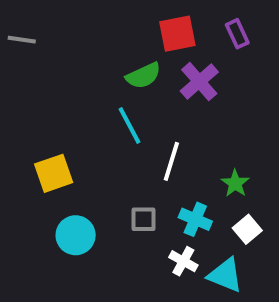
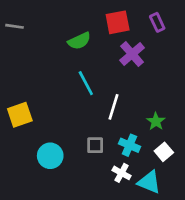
green semicircle: (143, 76) -> (79, 41), moved
yellow square: (54, 173) -> (20, 115), moved

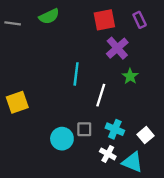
green semicircle: (79, 41) -> (49, 16), moved
cyan line: (86, 83) -> (76, 74), turned 35
green star: (156, 121) -> (130, 76), moved
cyan circle: (50, 156) -> (62, 139), moved

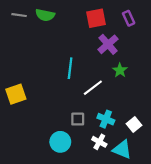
green semicircle: (49, 16) -> (45, 15), turned 36
gray line: (13, 23) -> (19, 15), moved
white line: (101, 95) -> (93, 88), turned 36
cyan circle: (62, 139) -> (60, 142), moved

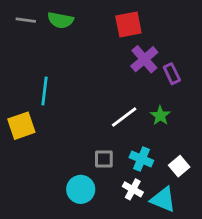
purple rectangle: (129, 18) -> (172, 74), moved
cyan line: (70, 68) -> (45, 91), moved
green star: (120, 70) -> (160, 116), moved

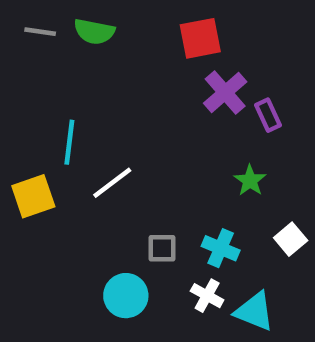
white line: (124, 117) -> (112, 183), moved
white square: (179, 166) -> (291, 239), moved

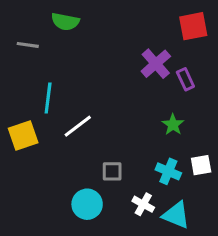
gray line: (40, 32) -> (28, 45), moved
red square: (200, 38) -> (193, 26), moved
white square: (291, 239) -> (201, 165), turned 30
cyan cross: (221, 248) -> (168, 171), moved

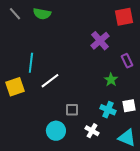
gray line: (28, 45) -> (15, 14), moved, turned 40
purple rectangle: (185, 79) -> (127, 61), moved
cyan triangle: (176, 215) -> (127, 138), moved

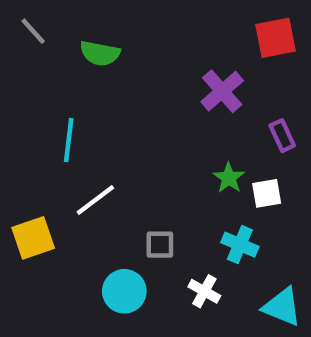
green semicircle: (42, 14) -> (100, 53), moved
green star: (111, 80) -> (229, 178), moved
white line: (50, 81) -> (95, 200), moved
yellow square: (15, 87) -> (33, 238), moved
white square: (129, 106) -> (267, 193), moved

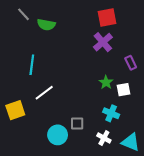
gray line: (33, 31) -> (24, 14), moved
red square: (275, 38) -> (107, 17), moved
gray square: (160, 245) -> (77, 124), moved
white cross: (204, 291) -> (104, 138), moved

